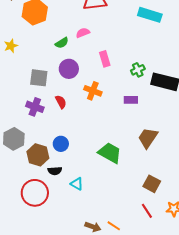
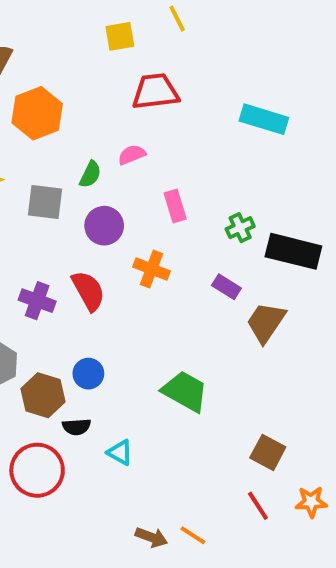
green semicircle: (62, 43) -> (90, 174), turned -32
gray square: (39, 78) -> (45, 202), moved
purple rectangle: (131, 100) -> (226, 287), turned 32
red semicircle: (61, 102) -> (88, 291), size x1.5
brown trapezoid: (148, 138) -> (266, 322), moved

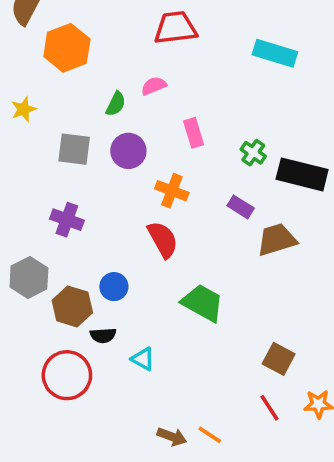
gray square: (45, 202) -> (74, 149), moved
green cross: (240, 228) -> (253, 153), turned -30
red semicircle: (88, 291) -> (163, 240), moved
brown trapezoid: (266, 322) -> (277, 240), turned 39

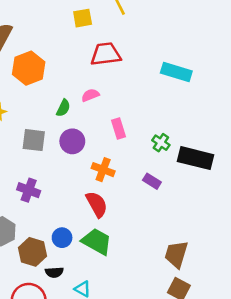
brown trapezoid: (277, 240) -> (176, 254), moved, turned -56
green trapezoid: (203, 303) -> (97, 241), moved

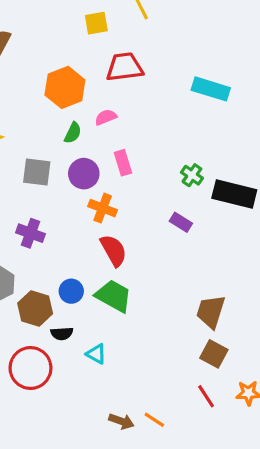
orange hexagon: (29, 68) -> (65, 87), moved
pink rectangle: (119, 129) -> (123, 163), moved
orange cross: (103, 170) -> (103, 208), moved

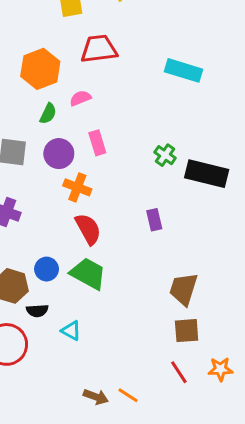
purple rectangle: (181, 222) -> (154, 220), moved, turned 45
brown square: (214, 354) -> (187, 331), turned -32

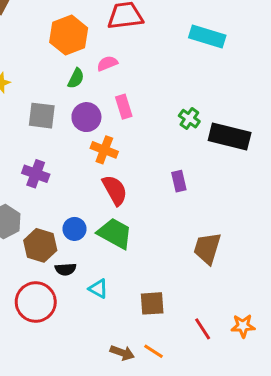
brown square: (187, 331) -> (152, 303), moved

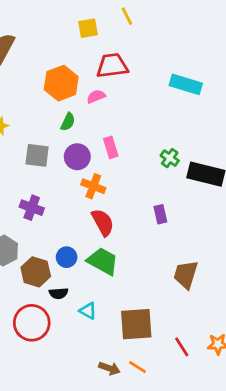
pink semicircle: (107, 63) -> (96, 96), moved
brown square: (152, 303) -> (136, 324), size x1.5

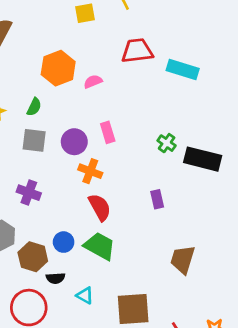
red trapezoid: (112, 66) -> (137, 51), moved
green semicircle: (68, 122) -> (34, 107), moved

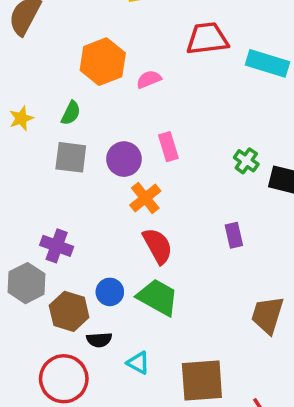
orange cross: (90, 171) -> (145, 198), turned 30
purple cross: (29, 193) -> (57, 246), moved

